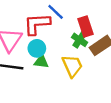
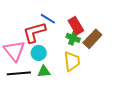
green triangle: (41, 62) -> (44, 72), moved
yellow trapezoid: (72, 66) -> (72, 61), turned 30

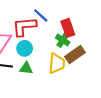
brown rectangle: (92, 39) -> (75, 55), moved

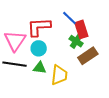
blue line: (41, 15) -> (69, 18), moved
yellow trapezoid: (57, 63) -> (59, 75), moved

